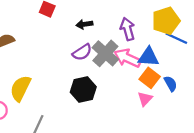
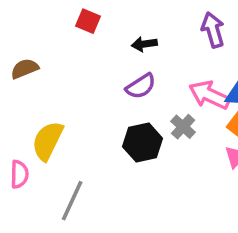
purple arrow: (128, 29) -> (213, 30), moved
gray cross: (105, 53) -> (183, 127), moved, size x0.6

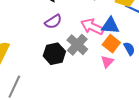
gray cross: (183, 127) -> (77, 45), size x1.5

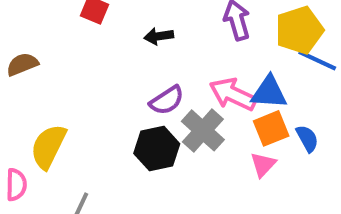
purple semicircle: (53, 22) -> (167, 100), moved
orange square: (111, 44) -> (271, 128), turned 30

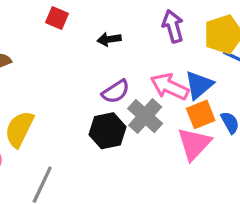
blue triangle: (269, 92) -> (199, 85), turned -44
pink triangle: (263, 165) -> (194, 144), size x1.6

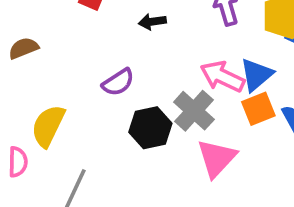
purple semicircle: (116, 92) -> (118, 82), moved
pink triangle: (194, 144) -> (217, 158), moved

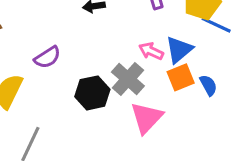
pink arrow: (222, 77) -> (151, 51), size x0.7
purple semicircle: (118, 82) -> (47, 57), moved

